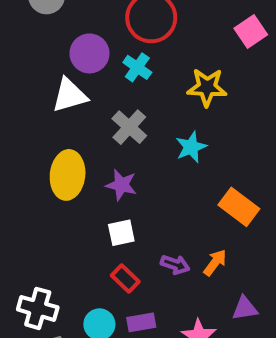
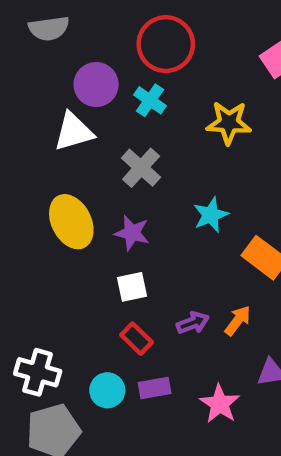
cyan star: (191, 147) -> (211, 215), moved
yellow ellipse: (68, 175) -> (71, 222), turned -33
purple arrow: (175, 265) -> (193, 323), turned -40

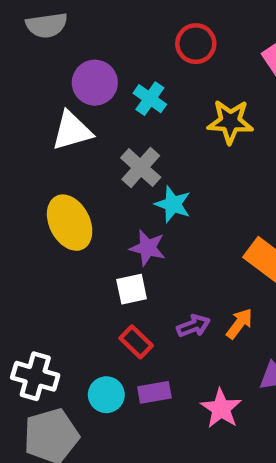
red circle: (166, 44) -> (196, 44), moved, size x0.7
cyan star: (211, 215) -> (173, 204), moved, turned -30
purple star: (132, 233) -> (148, 248), moved

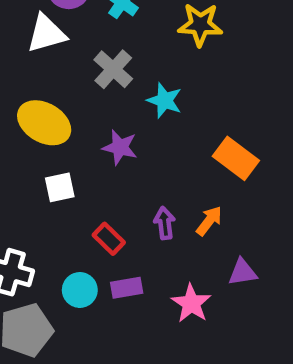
cyan star: (173, 204) -> (165, 100), moved
yellow ellipse: (70, 223) -> (44, 123), turned -33
white square: (132, 289) -> (60, 187), moved
purple arrow: (193, 326) -> (165, 223), turned -76

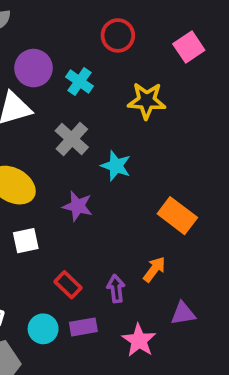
purple arrow: (165, 223) -> (116, 289), moved

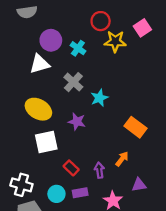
yellow star: (147, 101) -> (115, 41), moved
cyan star: (116, 166) -> (99, 98), turned 30
white square: (26, 241) -> (46, 142), size x1.5

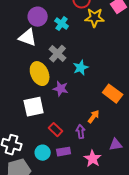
white triangle: (40, 64) -> (28, 38), turned 36
yellow ellipse: (38, 109) -> (40, 74), moved, turned 35
orange arrow: (122, 159) -> (94, 117), moved

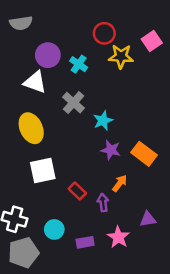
yellow ellipse: (40, 74) -> (31, 128), moved
purple star: (61, 89) -> (111, 150), moved
red rectangle: (56, 130) -> (77, 191), moved
purple rectangle: (64, 152) -> (85, 242), moved

